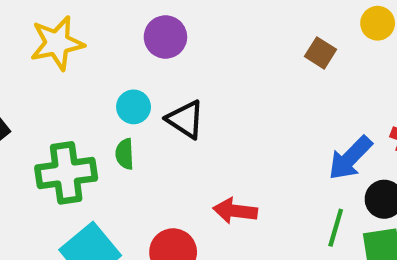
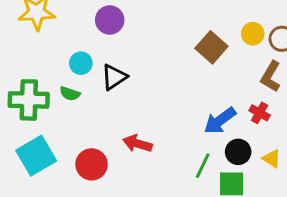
brown square: (320, 53) -> (211, 47), size x1.5
black triangle: (185, 119) -> (114, 77), turned 44
green semicircle: (125, 154) -> (70, 94), turned -78

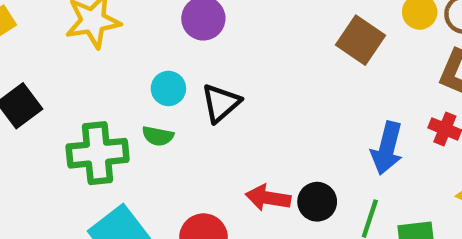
blue arrow: (220, 121) -> (387, 148), turned -32
black circle: (238, 152) -> (317, 202), moved

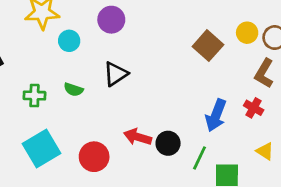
cyan circle: (168, 88) -> (69, 41), moved
green cross: (98, 153) -> (34, 96), size x0.6

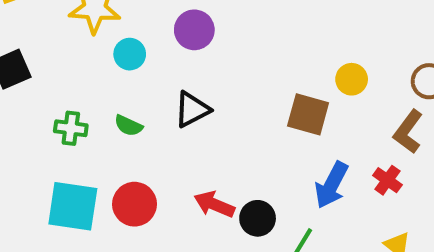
yellow circle: (247, 33) -> (352, 79), moved
brown square: (208, 46) -> (308, 114), moved, turned -32
cyan square: (41, 148) -> (73, 206), turned 33
red circle: (94, 157) -> (135, 204), moved

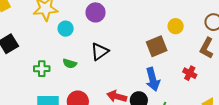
brown square: (308, 114) -> (157, 46), turned -30
red cross: (387, 180) -> (190, 73), moved
blue arrow: (331, 185) -> (153, 79), moved, turned -35

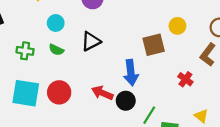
cyan circle: (66, 29) -> (56, 23), moved
blue arrow: (153, 79) -> (131, 73), moved

